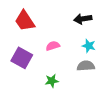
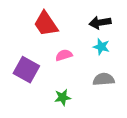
red trapezoid: (25, 21) -> (46, 24), moved
cyan star: (89, 46) -> (101, 47), moved

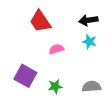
purple square: (26, 70) -> (25, 76), moved
gray semicircle: (104, 79) -> (92, 86), moved

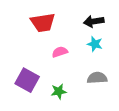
red trapezoid: (40, 21) -> (43, 23), turned -65
gray semicircle: (92, 86) -> (97, 78), moved

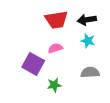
red trapezoid: (43, 23) -> (56, 20), moved
purple square: (27, 80) -> (33, 64), moved

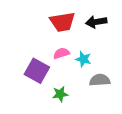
cyan star: (88, 41) -> (83, 59), moved

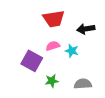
black arrow: (96, 22) -> (86, 29), moved
gray semicircle: (100, 80) -> (83, 84), moved

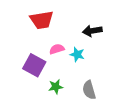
red trapezoid: (54, 19) -> (42, 20), moved
gray semicircle: (83, 84) -> (89, 90), turned -102

